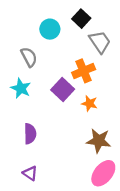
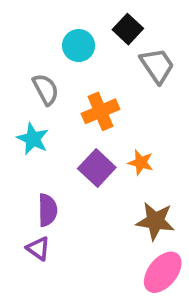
orange cross: (84, 71) -> (100, 111), moved
purple square: (63, 90) -> (97, 168), moved
purple triangle: (30, 173) -> (38, 248), moved

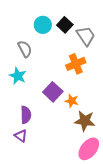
black square: (128, 29) -> (65, 25), moved
orange cross: (100, 111) -> (76, 64), moved
orange star: (141, 163) -> (72, 101), moved

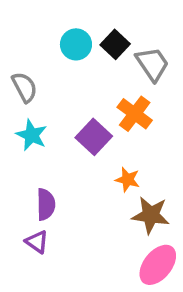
gray semicircle: (25, 49) -> (24, 87), moved
orange cross: (76, 64) -> (135, 114), turned -30
purple square: (53, 92) -> (94, 137), moved

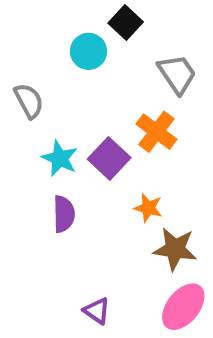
black square: (115, 44) -> (126, 23), moved
cyan star: (32, 135) -> (60, 158), moved
purple semicircle: (46, 204) -> (64, 214), moved
purple triangle: (37, 242) -> (97, 311), moved

